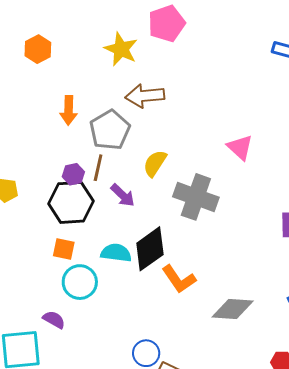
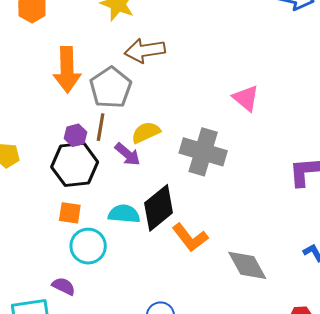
orange arrow: (69, 110) -> (67, 70), size x1.5
yellow semicircle: (155, 163) -> (146, 132), moved, turned 36
gray diamond: (233, 309) -> (247, 265), turned 60

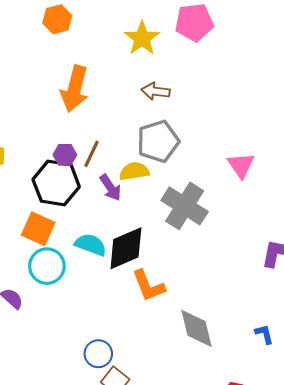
brown arrow: (145, 50) -> (156, 91), size x0.7
gray pentagon: (111, 88) -> (158, 141), moved
orange square: (70, 213) -> (38, 229), size x1.4

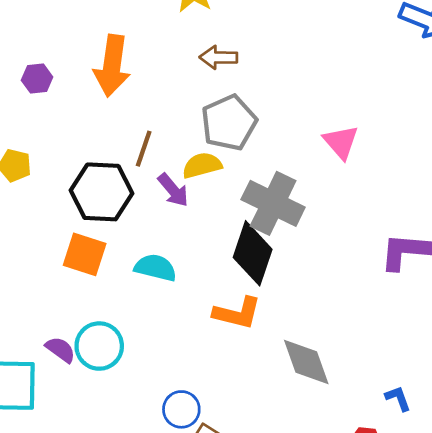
purple hexagon: (65, 155) -> (37, 79), moved
black diamond: (126, 248) -> (253, 253), moved, turned -42
cyan circle: (47, 266) -> (99, 346), moved
orange L-shape: (148, 286) -> (237, 313), turned -48
blue L-shape: (264, 334) -> (398, 398), moved

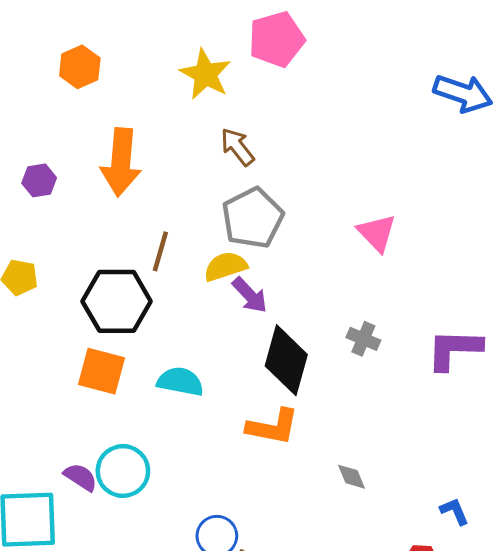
brown arrow: (218, 57) -> (237, 147), turned 54
purple arrow: (173, 190) -> (250, 295), moved
gray cross: (273, 203) -> (363, 339), moved, size x0.5
gray diamond: (306, 362) -> (352, 477), size x0.5

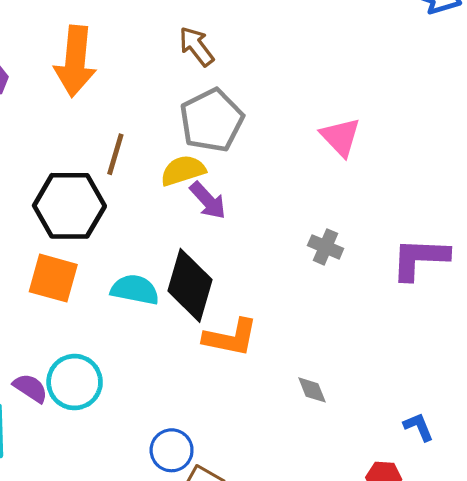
black diamond: (286, 360) -> (190, 285), moved

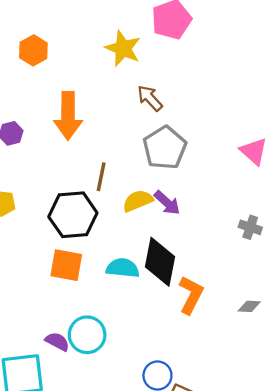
yellow semicircle: (183, 170) -> (138, 201), moved
orange L-shape: (231, 337) -> (191, 295), turned -69
gray diamond: (312, 390) -> (249, 306), moved, turned -60

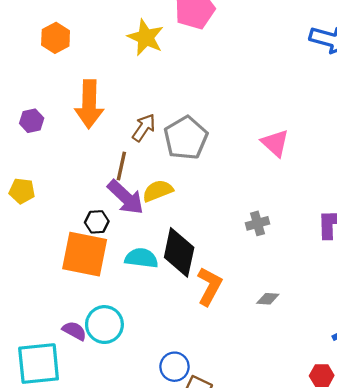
brown arrow: (150, 98) -> (144, 128), moved, turned 76
purple arrow: (167, 203) -> (126, 197), moved, size x1.4
black hexagon: (73, 215) -> (97, 222), moved, size x0.5
gray cross: (250, 227) -> (258, 223), moved, turned -35
orange square: (66, 265) -> (85, 254), size x1.4

